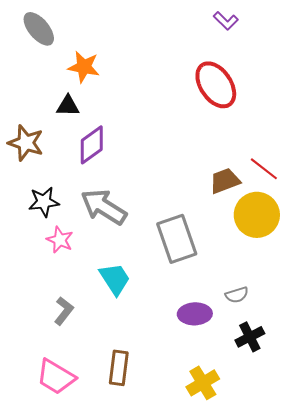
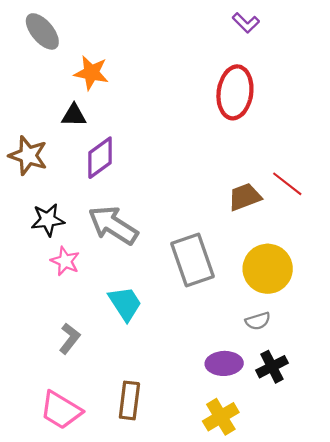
red ellipse: (216, 85) -> (235, 92), turned 42
yellow circle: (257, 215) -> (268, 269), moved
purple ellipse: (195, 314) -> (224, 363), moved

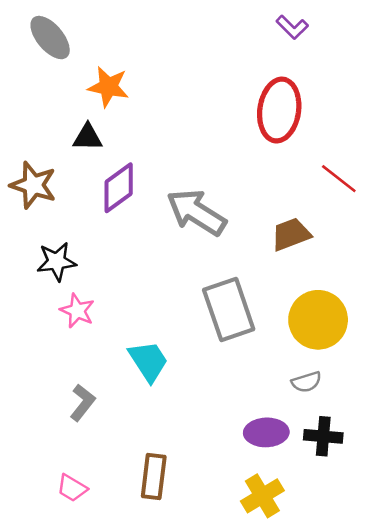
red line: (287, 184) -> (339, 179), moved
gray arrow: (113, 225) -> (196, 212), moved
black cross: (272, 367) -> (323, 436), turned 32
pink trapezoid: (61, 410) -> (72, 488), size x0.6

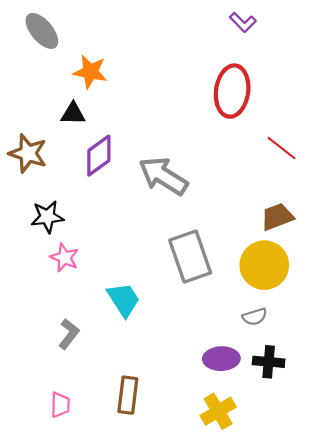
brown trapezoid: (291, 234) -> (277, 217), moved
pink trapezoid: (72, 488) -> (60, 405), turned -120

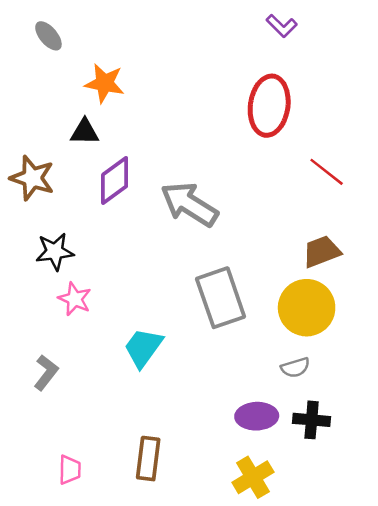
gray ellipse: (42, 31) -> (48, 36), size x0.7
cyan trapezoid: (124, 300) -> (143, 348), turned -111
gray L-shape: (69, 334) -> (46, 373), moved

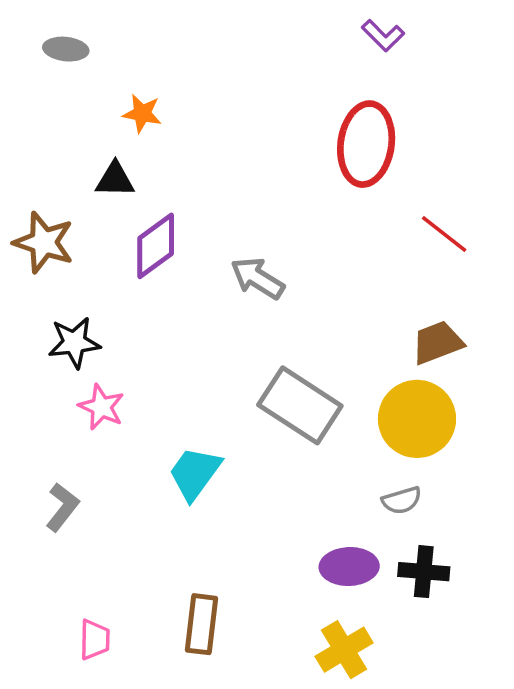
gray ellipse: (48, 36) -> (66, 49), turned -44
orange star: (105, 83) -> (142, 114), size x0.7
gray arrow: (189, 204) -> (257, 278), size x0.7
gray rectangle: (221, 298) -> (300, 405), turned -38

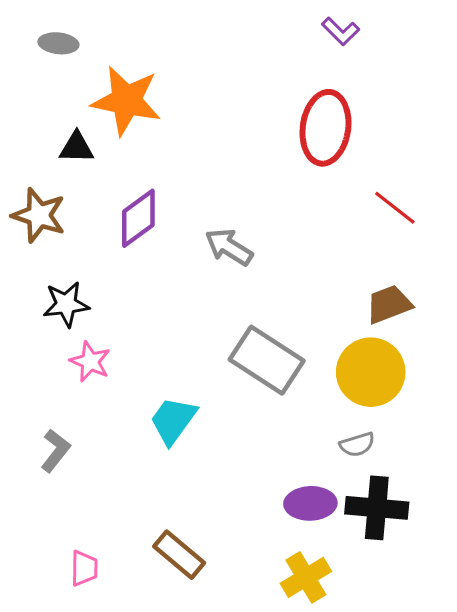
orange star: (142, 114) -> (126, 101), size x2.0
black triangle: (115, 180) -> (77, 147), moved
black cross: (424, 572) -> (377, 508), size x1.4
brown rectangle: (202, 624) -> (179, 555), turned -57

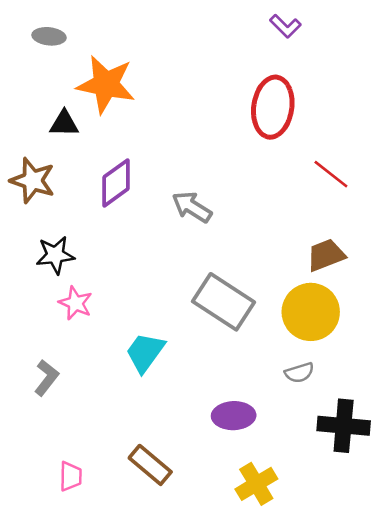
purple ellipse: (310, 503) -> (234, 416), moved
black cross: (377, 508) -> (344, 426), moved

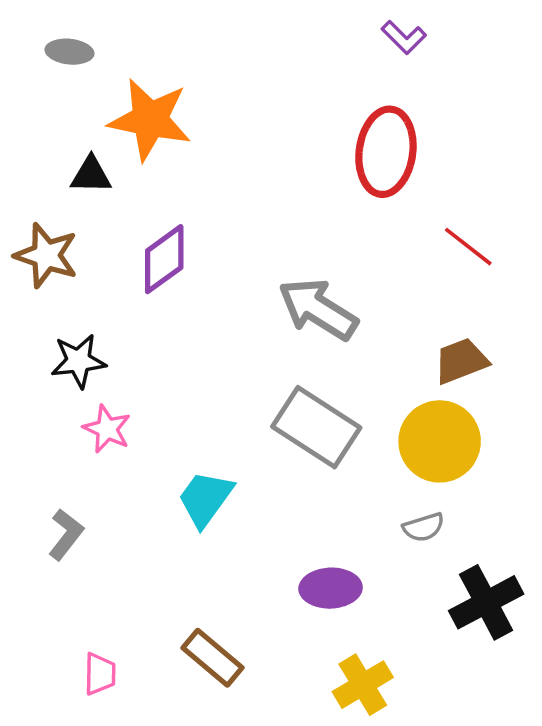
gray arrow: (192, 207) -> (318, 309), moved, size x1.4
black cross: (344, 426) -> (486, 602), turned -33

